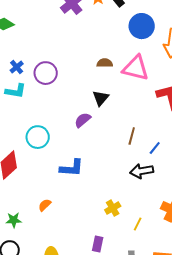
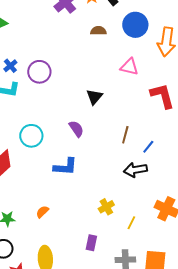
brown semicircle: (105, 63) -> (98, 31), moved
pink triangle: (136, 68) -> (129, 67), size x0.7
purple semicircle: (83, 120) -> (76, 129), moved, turned 96
orange semicircle: (45, 205) -> (42, 212), moved

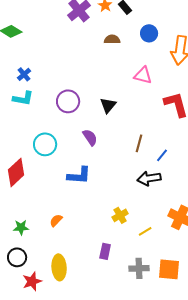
blue circle: (135, 25) -> (149, 33), size x0.7
purple circle: (39, 72) -> (68, 101), moved
yellow line: (131, 223) -> (145, 231), turned 32

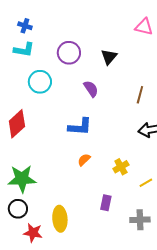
blue cross: (24, 74) -> (25, 26), turned -32
cyan circle: (45, 144) -> (40, 82), moved
orange semicircle: (56, 220) -> (84, 160), moved
green star: (21, 227) -> (22, 179), size x1.8
red star: (32, 281) -> (33, 233), turned 30

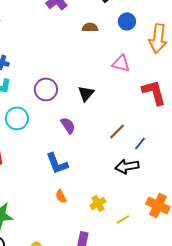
brown line: (140, 95) -> (117, 131), turned 30
blue L-shape: (80, 127) -> (57, 163), turned 65
orange semicircle: (84, 160) -> (61, 196), turned -72

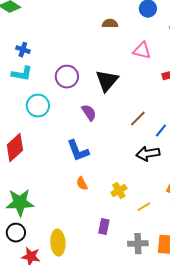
brown semicircle: (90, 27) -> (110, 24), moved
black triangle: (86, 93) -> (107, 81), size x1.4

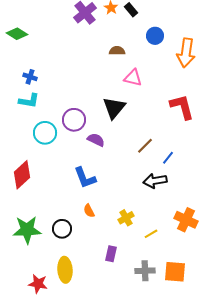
pink triangle: (142, 51) -> (133, 78), moved
purple circle: (67, 77) -> (74, 120), moved
purple semicircle: (89, 113) -> (96, 140), turned -30
black circle: (16, 233) -> (62, 229), moved

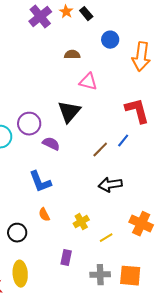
blue line: (168, 158) -> (123, 141), moved

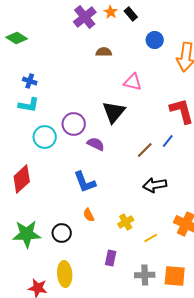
brown semicircle: (72, 55) -> (104, 52), moved

